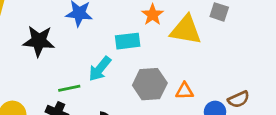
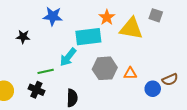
black star: (39, 41) -> (23, 37), size x0.6
cyan rectangle: (128, 41) -> (88, 37), size x1.4

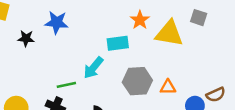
blue star: (53, 16) -> (57, 22), moved
black star: (23, 37) -> (26, 38), moved
cyan rectangle: (88, 37) -> (118, 43), size x0.7

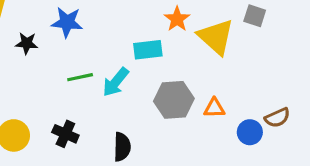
yellow triangle: (169, 33) -> (216, 37), turned 32
green line: (66, 85) -> (80, 77), moved

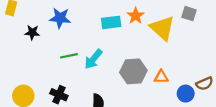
cyan rectangle: (148, 50) -> (111, 22), moved

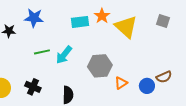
gray square: (189, 14) -> (163, 21), moved
orange triangle: (161, 77) -> (121, 83), moved, turned -32

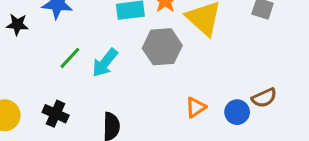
green line: (42, 52) -> (70, 58), turned -35
gray hexagon: (100, 66) -> (162, 47), moved

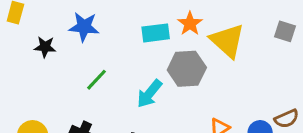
cyan arrow: (105, 63) -> (149, 94), moved

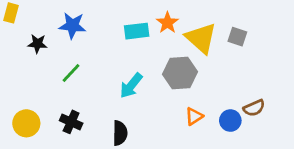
gray square: (285, 31) -> (237, 37), moved
gray hexagon: (187, 69) -> (180, 73), moved
green line: (96, 80) -> (71, 73), moved

